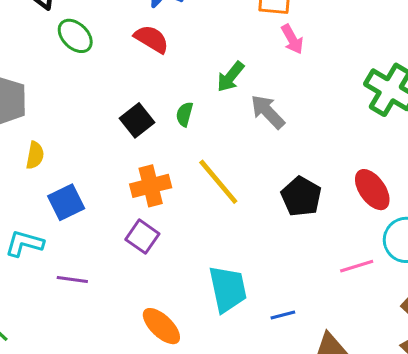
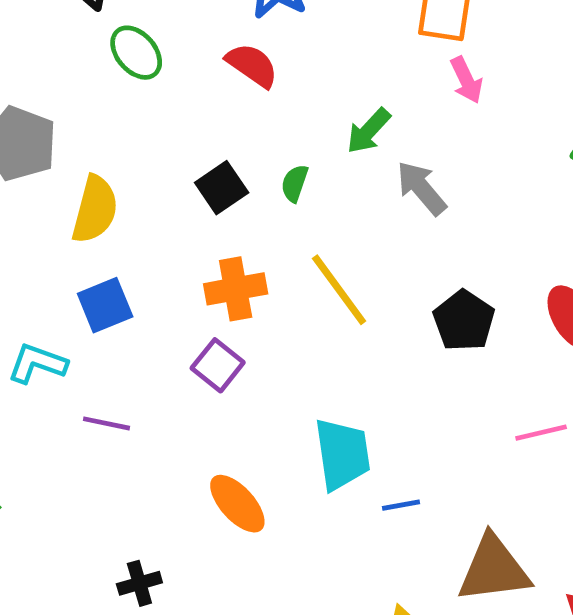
yellow semicircle: (35, 155) -> (95, 209), moved, size x1.6
blue line: (283, 315) -> (401, 505), moved

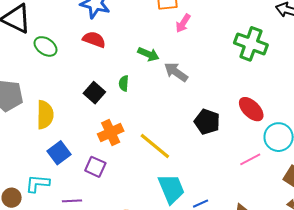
pink arrow: (466, 80) -> (183, 23), turned 72
green arrow: (369, 131) -> (148, 54), turned -95
yellow line: (339, 290) -> (155, 146), moved
purple square: (218, 365) -> (95, 167), moved

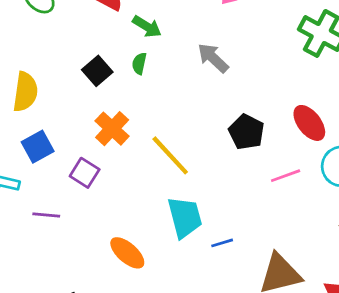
green arrow: (148, 54) -> (147, 26), moved
orange cross: (111, 133) -> (112, 129), turned -30
pink line: (250, 159) -> (286, 176), moved

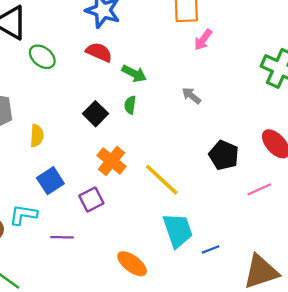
gray arrow: (213, 58) -> (191, 96), size x0.7
yellow semicircle: (25, 92) -> (37, 136), size x0.7
purple square: (85, 173) -> (91, 200), turned 35

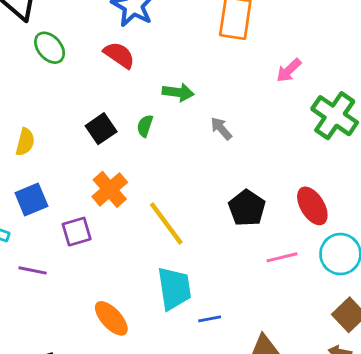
pink arrow: (203, 40) -> (289, 70), moved
green arrow: (134, 74) -> (178, 92), moved, turned -30

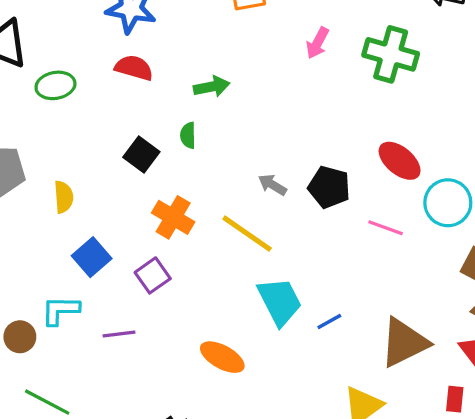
green ellipse: (50, 48) -> (55, 85), turned -40
pink arrow: (289, 70) -> (317, 43), moved
gray arrow: (221, 128) -> (272, 185), moved
pink line: (282, 257) -> (386, 228), turned 52

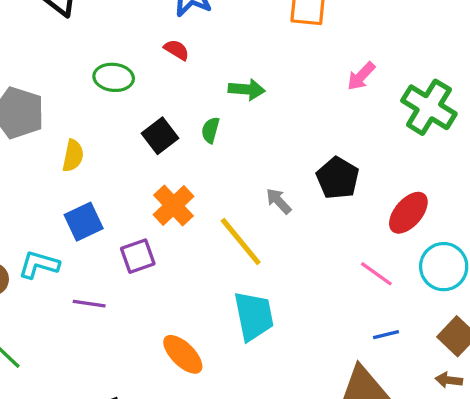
red semicircle: (134, 68) -> (177, 50), size x0.7
green ellipse: (55, 85) -> (114, 77), moved
red ellipse: (400, 161) -> (408, 213), turned 75
black pentagon: (329, 187) -> (338, 178), moved
blue line: (329, 321) -> (386, 335), moved

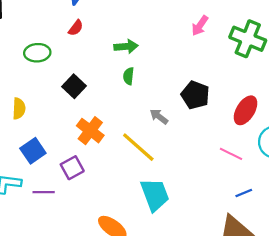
red semicircle: (177, 50) -> (76, 28), turned 105
green semicircle: (210, 130) -> (129, 76), moved
purple line: (89, 304) -> (44, 192), moved

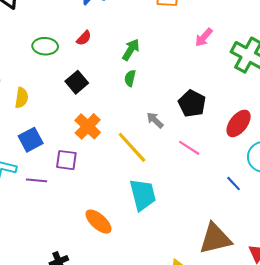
red semicircle: (76, 28) -> (84, 38), moved
green arrow: (126, 46) -> (131, 50), turned -60
pink line: (231, 154) -> (189, 148), moved
purple square: (72, 168) -> (66, 160), turned 30
blue line: (244, 193) -> (234, 184), moved, turned 63

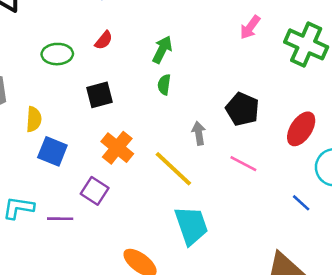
black square: (77, 82) -> (99, 95), turned 30
gray arrow: (155, 120) -> (199, 133), turned 42
blue square: (31, 140) -> (52, 151), moved, turned -35
purple square: (66, 160) -> (95, 191), turned 30

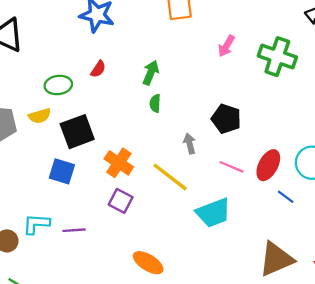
black square: (99, 95) -> (77, 132), moved, size x1.4
yellow semicircle: (34, 119) -> (40, 116), moved, turned 75
red ellipse: (301, 129) -> (268, 165), moved
purple square: (95, 191) -> (121, 201), moved
cyan trapezoid: (191, 225) -> (213, 213), moved, turned 93

